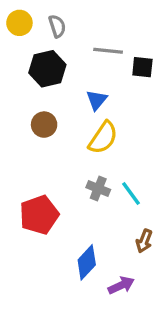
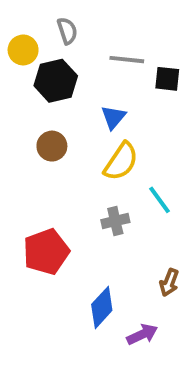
yellow circle: (19, 23) -> (23, 50), moved
gray cross: (98, 189) -> (115, 221), turned -35
cyan line: (131, 193) -> (160, 200), moved

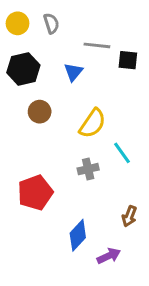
yellow circle: (23, 50) -> (17, 23), moved
black hexagon: (56, 81) -> (23, 69), moved
blue triangle: (113, 117) -> (73, 72), moved

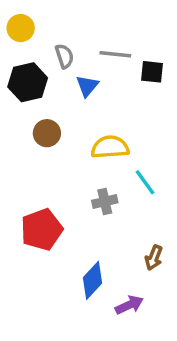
gray semicircle: (51, 23) -> (64, 56), moved
yellow semicircle: (93, 123) -> (110, 147), turned -128

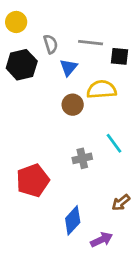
brown circle: (47, 133) -> (73, 105), moved
yellow semicircle: (110, 147) -> (102, 89), moved
brown arrow: (154, 258) -> (121, 202), turned 30

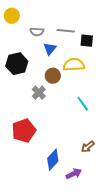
gray semicircle: (51, 44) -> (37, 32), turned 112
black hexagon: (22, 65) -> (17, 64), moved
gray cross: (82, 158) -> (39, 93), moved, turned -32

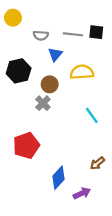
black square: (87, 41) -> (96, 32), moved
brown circle: (53, 76) -> (50, 84), moved

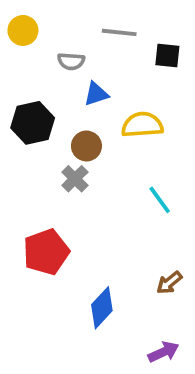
gray line: (73, 34) -> (119, 32), moved
blue triangle: (55, 54) -> (96, 94), turned 32
purple arrow: (82, 193) -> (163, 352), moved

